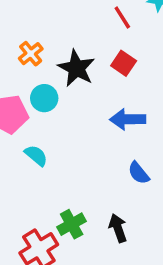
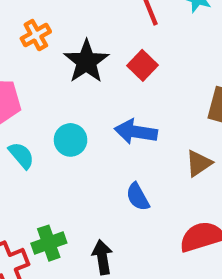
cyan circle: (44, 98) -> (71, 140), moved

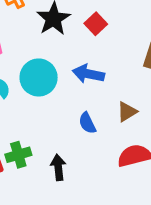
cyan circle: (71, 140) -> (39, 77), size x1.5
brown triangle: (199, 163) -> (127, 112), moved

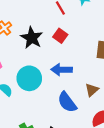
blue semicircle: (87, 123) -> (67, 102), size x1.5

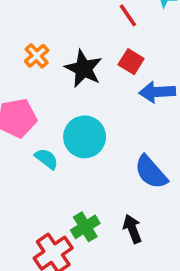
blue arrow: (62, 70) -> (157, 92), moved

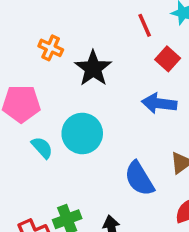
orange cross: (37, 56) -> (51, 48), turned -35
red square: (131, 62) -> (168, 59), moved

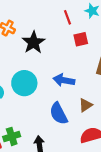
red square: (168, 59) -> (81, 39), turned 32
blue arrow: (159, 103) -> (64, 80), moved

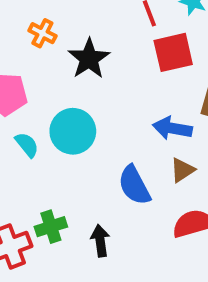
red square: (81, 39) -> (173, 52), size x1.5
blue arrow: (64, 80) -> (172, 128), moved

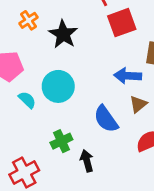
orange cross: (42, 33) -> (29, 20), turned 36
green cross: (51, 227) -> (61, 141), moved

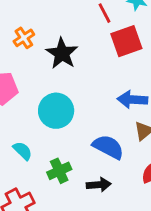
cyan semicircle: (27, 100) -> (23, 151), moved
blue semicircle: (106, 119) -> (108, 147), turned 152
black arrow: (87, 161) -> (99, 185), moved, turned 100

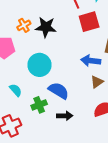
orange cross: (24, 38) -> (24, 25), moved
black star: (62, 53) -> (46, 27), turned -30
blue semicircle: (108, 147) -> (59, 91), moved

